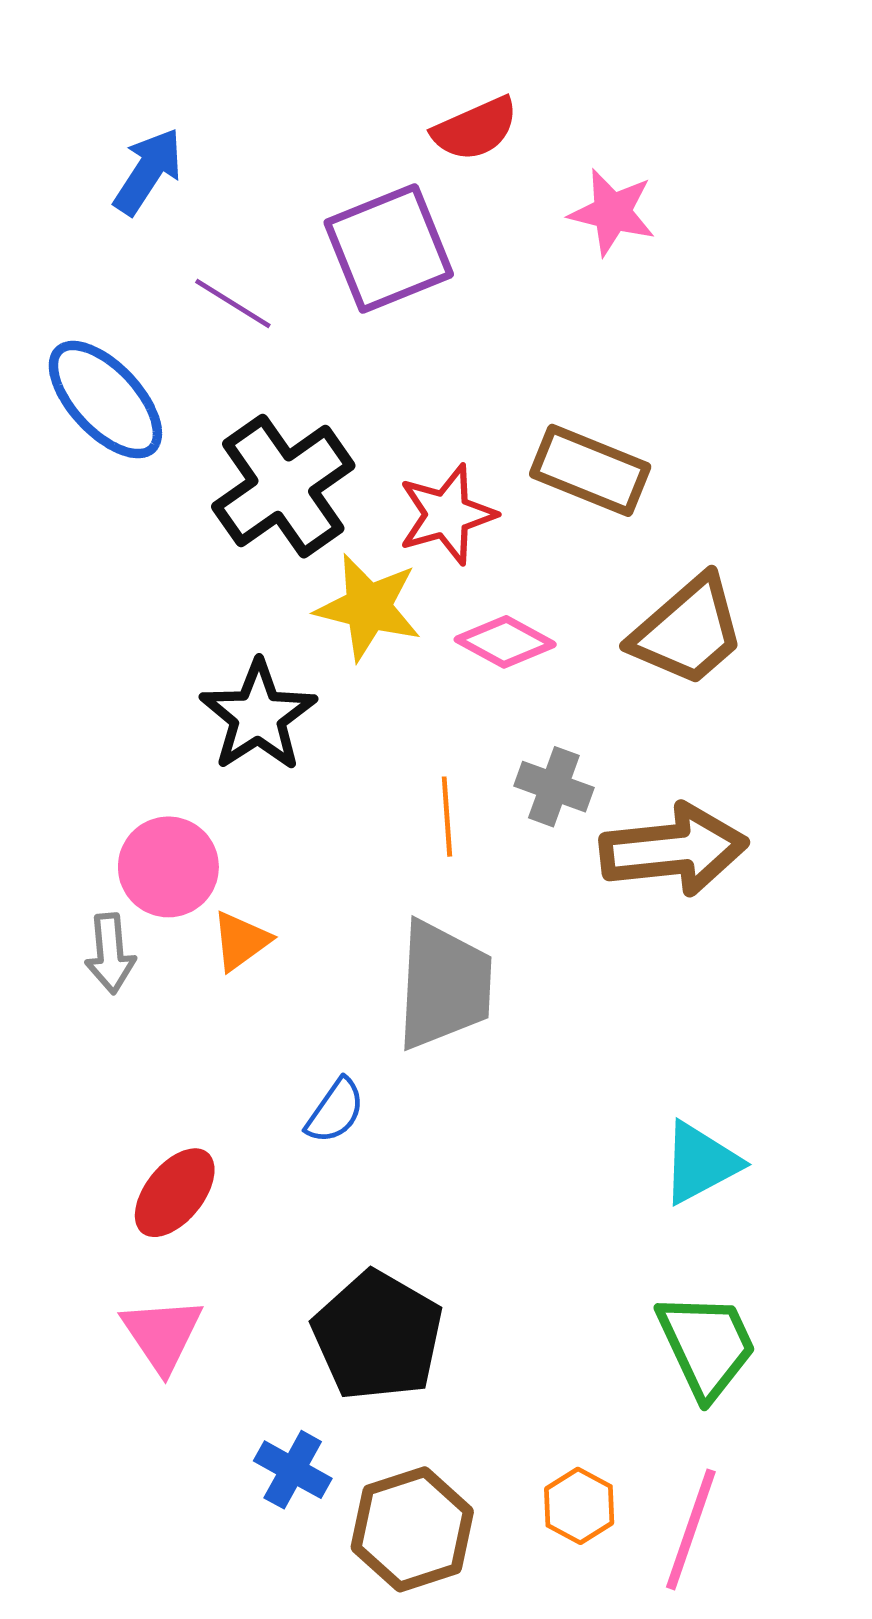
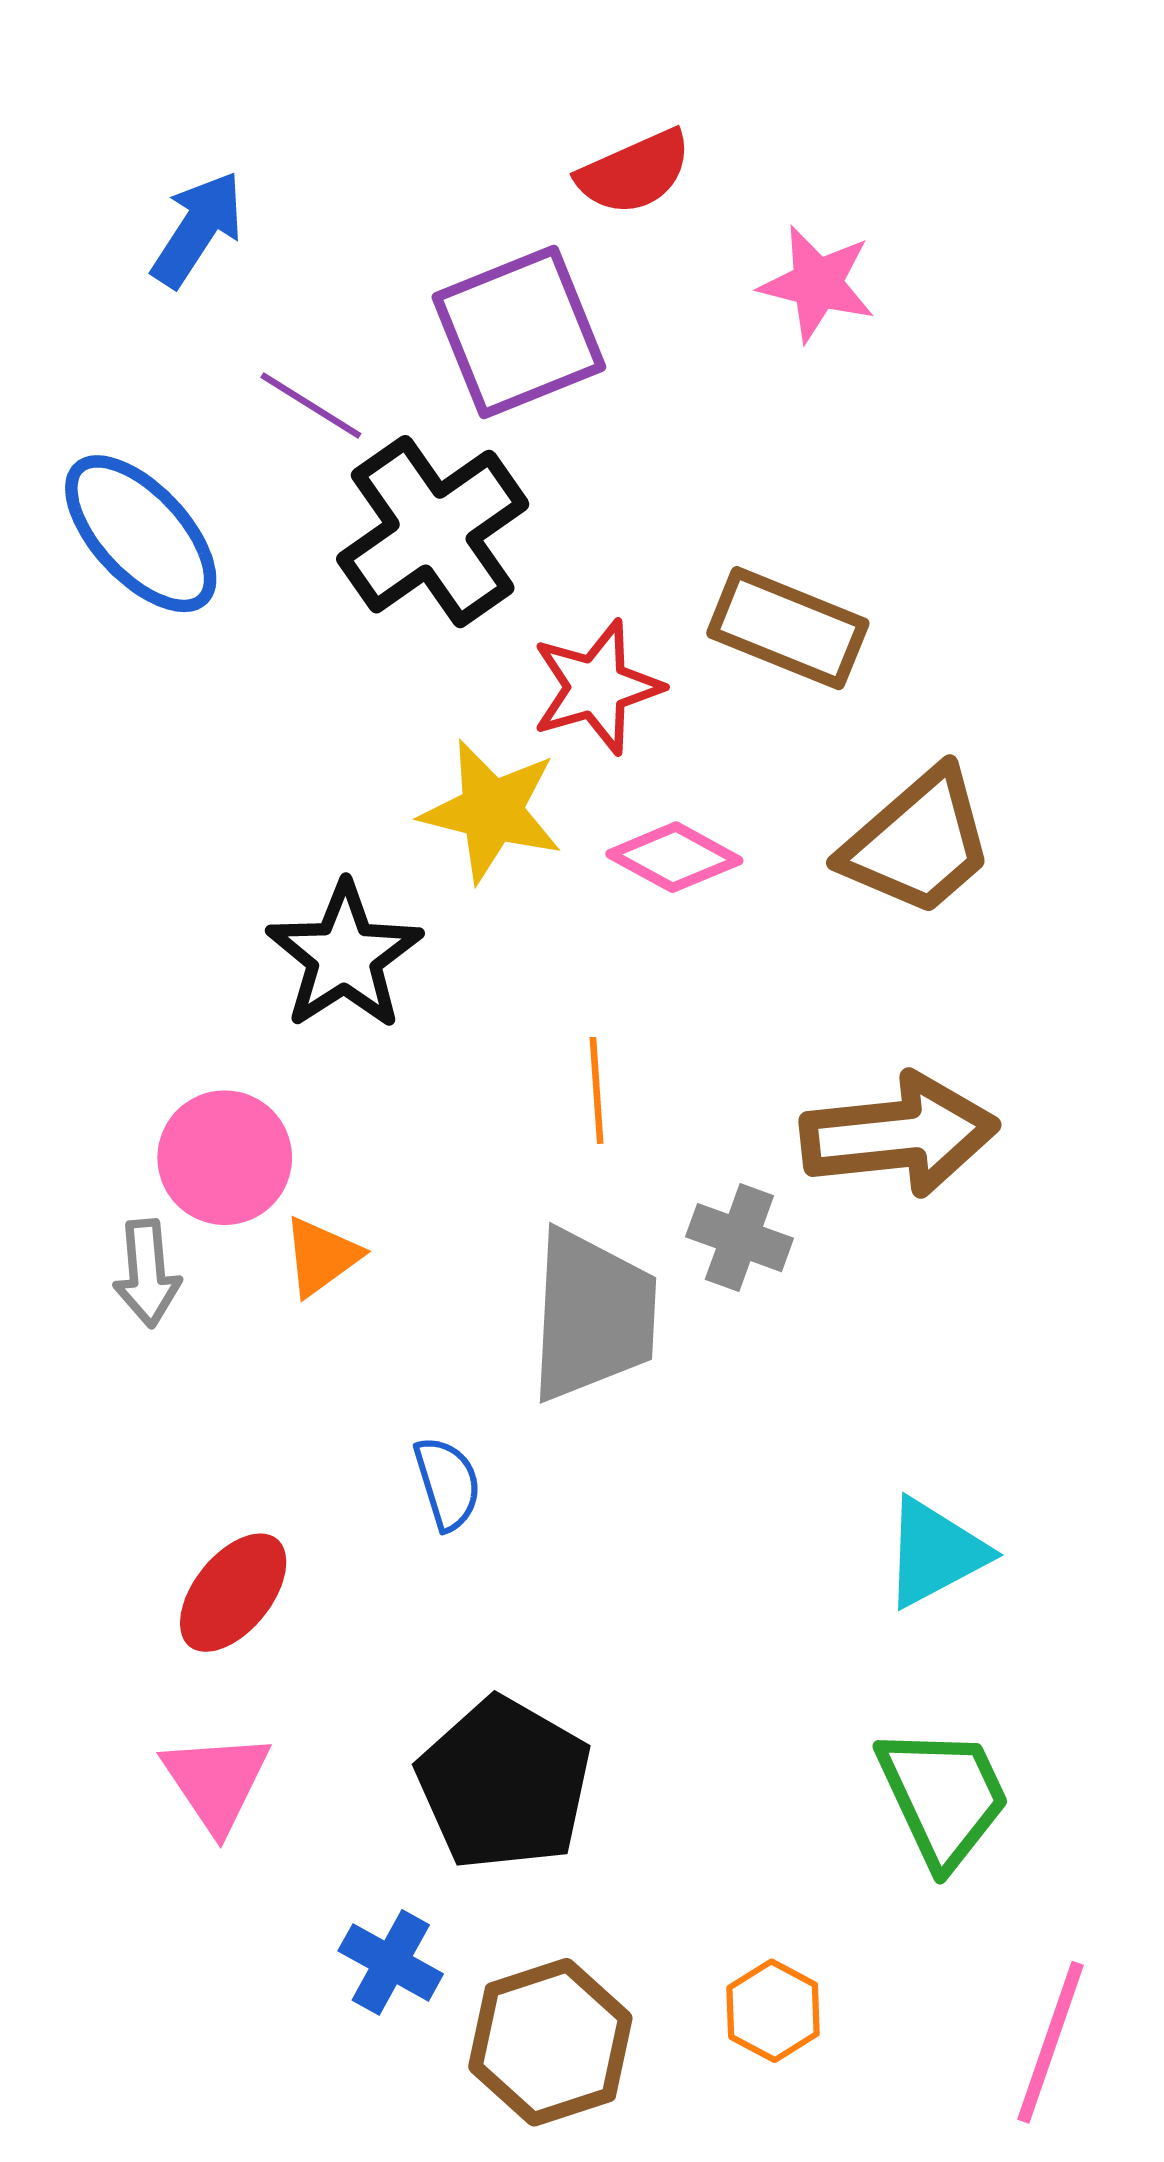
black cross: (283, 486) -> (433, 532), moved
gray cross: (554, 787) -> (739, 1238), moved
blue semicircle: (335, 1111) -> (447, 1483), turned -52
pink line: (691, 1529) -> (1050, 2042), moved

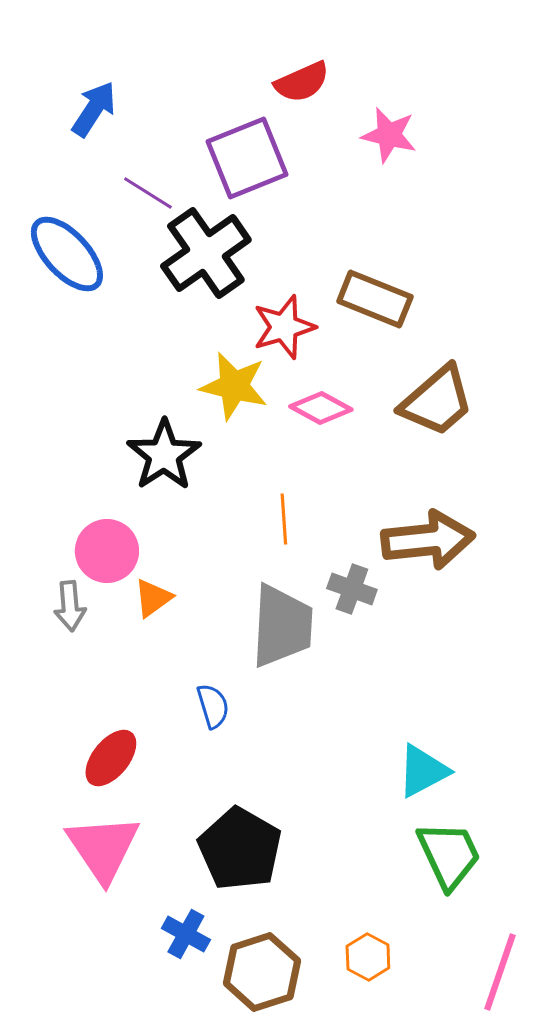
cyan triangle: (935, 1553) -> (423, 771), moved
pink triangle: (216, 1782) -> (103, 848), size x1.4

